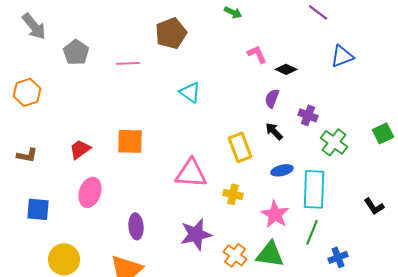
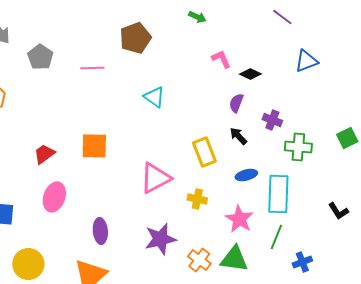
green cross: (334, 142) -> (298, 147), turned -32
pink triangle: (191, 173) -> (155, 178), turned -32

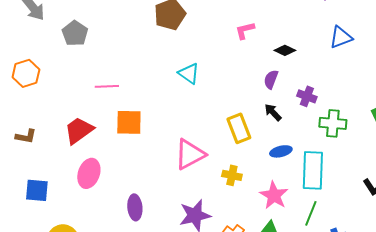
pink L-shape: (221, 59) -> (245, 30), moved, turned -80
pink line: (92, 68) -> (107, 86), moved
red trapezoid: (44, 154) -> (79, 130), size x1.4

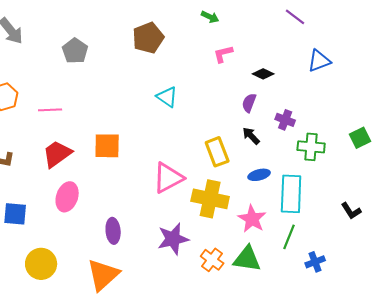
gray pentagon: (75, 33) -> (75, 51), moved
pink line: (107, 86) -> (50, 110), moved
yellow cross: (232, 175) -> (210, 199), size x1.8

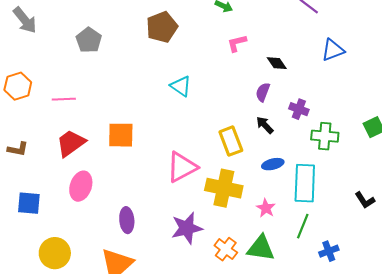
black diamond: (263, 74) -> (277, 63), turned 30
pink star: (252, 219) -> (266, 208), size x0.7

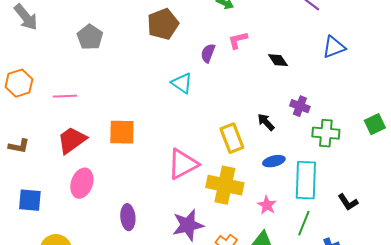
purple semicircle: (263, 92) -> (208, 53), moved
black L-shape: (365, 200) -> (348, 202), moved

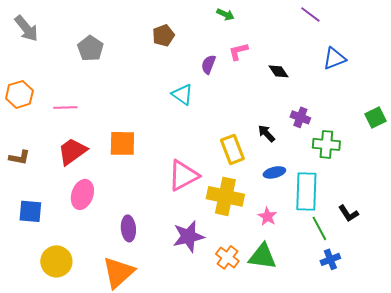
brown pentagon: (163, 24) -> (163, 35), size x0.7
green square: (375, 124) -> (375, 117), moved
green line: (304, 223) -> (319, 228), moved, turned -50

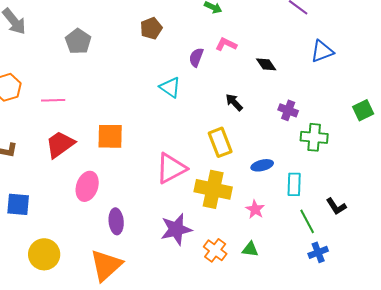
pink L-shape: (238, 51) -> (226, 44), turned 40
black arrow: (266, 133) -> (234, 102), moved
cyan rectangle: (306, 191) -> (294, 184), size x0.6
pink ellipse: (82, 194) -> (87, 186), moved
green triangle: (262, 256) -> (250, 249), size x0.6

